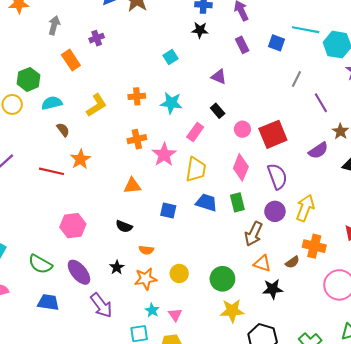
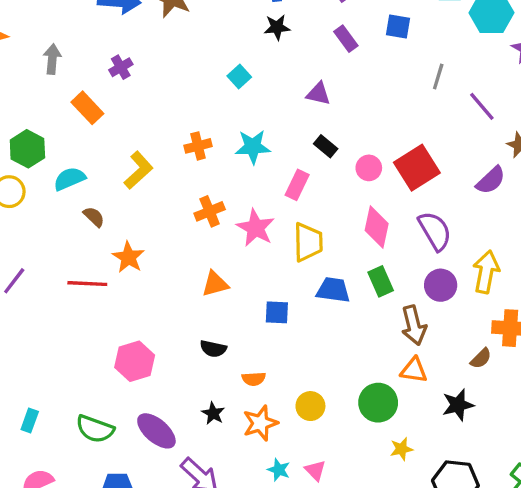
brown arrow: (254, 234) -> (414, 325), turned -30
orange triangle: (262, 263) -> (414, 370), moved
yellow star: (232, 311) -> (402, 449), size x0.6

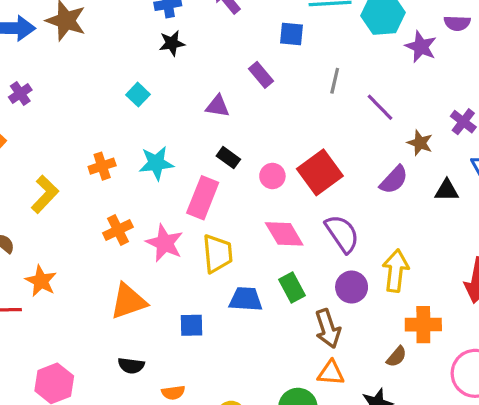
purple rectangle: (346, 39) -> (261, 75), moved
pink rectangle: (297, 185) -> (203, 198), size x1.4
pink diamond: (377, 227) -> (284, 234), turned -39
orange triangle: (215, 284) -> (128, 301), size x1.4

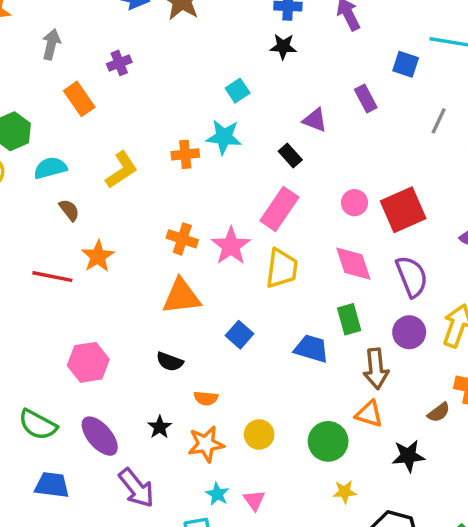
black rectangle: (228, 158) -> (290, 155), moved
cyan star: (156, 163) -> (224, 137), moved
orange cross: (118, 230) -> (182, 239), moved, turned 32
blue trapezoid: (246, 299) -> (311, 349), moved
blue square: (192, 325) -> (239, 335), turned 30

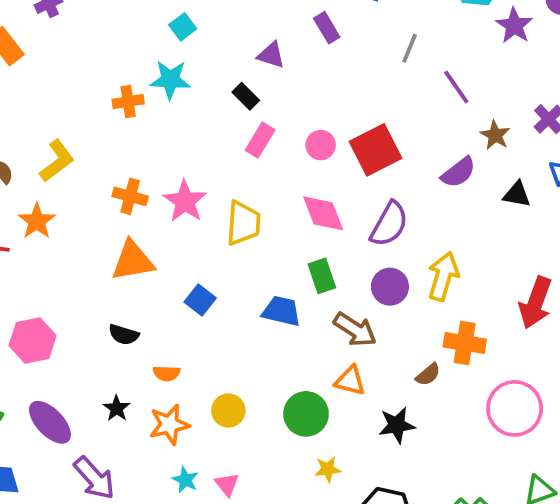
yellow L-shape: (121, 170) -> (57, 161), moved
pink rectangle: (279, 209) -> (260, 140), moved, size x0.7
purple semicircle: (412, 276) -> (389, 224), turned 54
brown arrow: (376, 369) -> (355, 330), turned -48

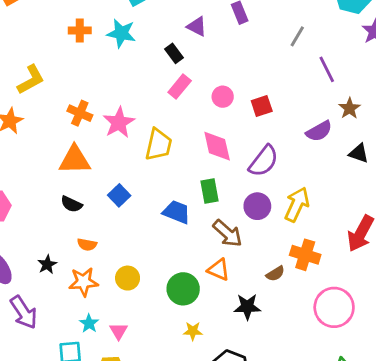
orange cross: (128, 102) -> (80, 30), moved
red square: (375, 150) -> (262, 106), size x0.6
black semicircle: (124, 335) -> (71, 204), moved

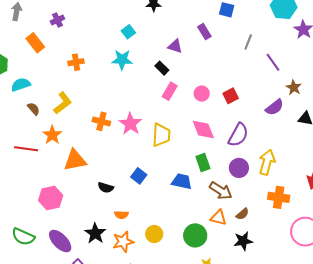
orange cross: (80, 30) -> (76, 62), moved
orange triangle: (75, 160) -> (75, 160), moved
black star: (47, 264) -> (95, 233), size x1.5
brown semicircle: (275, 274) -> (242, 214), moved

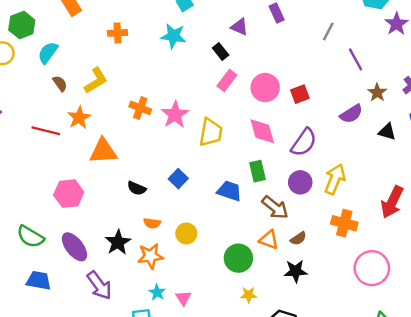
cyan semicircle: (21, 85) -> (48, 53), turned -42
pink circle: (202, 94) -> (265, 88), size x1.5
yellow circle: (154, 234) -> (186, 233), moved

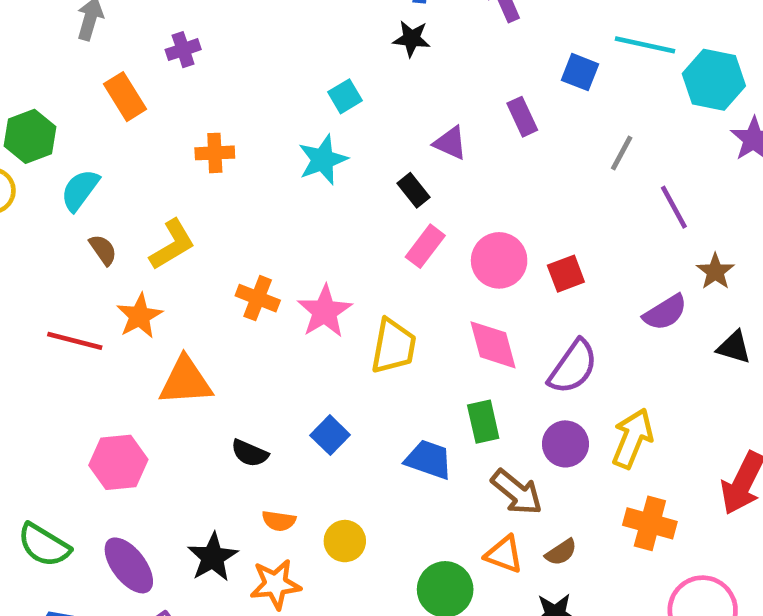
cyan star: (173, 36) -> (323, 160), turned -30

